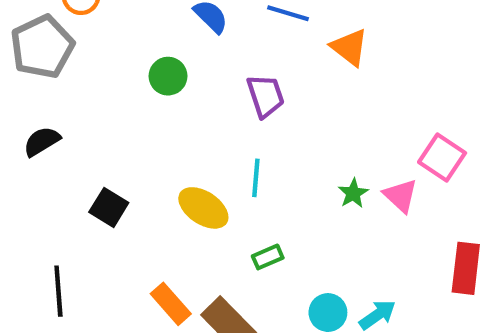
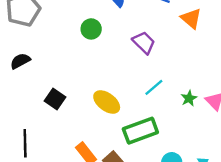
purple trapezoid: (266, 96) -> (144, 43), turned -30
cyan line: (256, 178) -> (154, 87), moved, turned 42
green rectangle: (268, 257) -> (140, 131), size x2.0

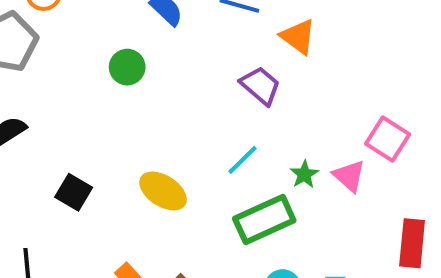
purple trapezoid: (144, 43) -> (260, 86), moved
green rectangle: (140, 131) -> (264, 220), moved

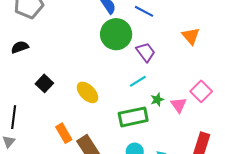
orange triangle: (298, 37) -> (191, 36), moved
green circle: (127, 67) -> (116, 34), moved, size x1.8
cyan line: (242, 160) -> (138, 81), moved

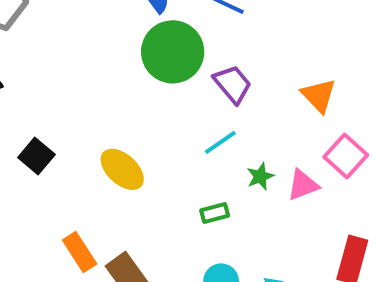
orange triangle: (191, 36) -> (319, 95), moved
pink triangle: (179, 105) -> (303, 185), turned 48
green rectangle: (133, 117) -> (215, 213), size x0.5

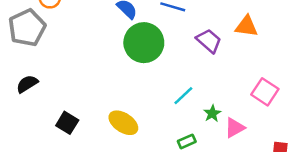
purple trapezoid: (233, 84) -> (209, 41), moved
orange triangle: (319, 95) -> (246, 26), moved, turned -30
pink triangle: (303, 185) -> (235, 128), moved

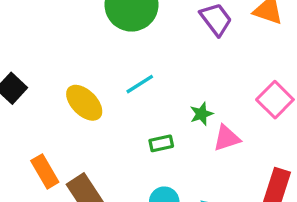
cyan line: (183, 96) -> (140, 84), moved

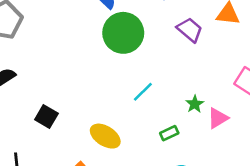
yellow ellipse: (84, 103) -> (105, 136), moved

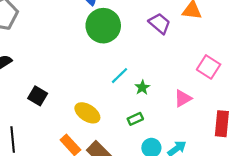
green star: (195, 104) -> (142, 87), moved
green rectangle: (169, 133) -> (135, 119), moved

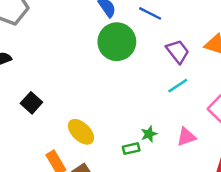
cyan line: (119, 76) -> (178, 86), moved
green star: (142, 87) -> (149, 134), moved

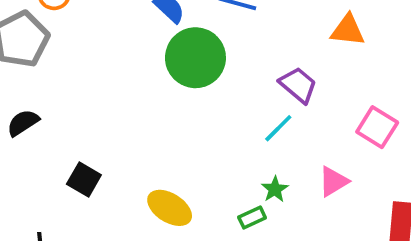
purple trapezoid: (178, 51) -> (298, 85), moved
cyan line: (178, 86) -> (278, 128), moved

